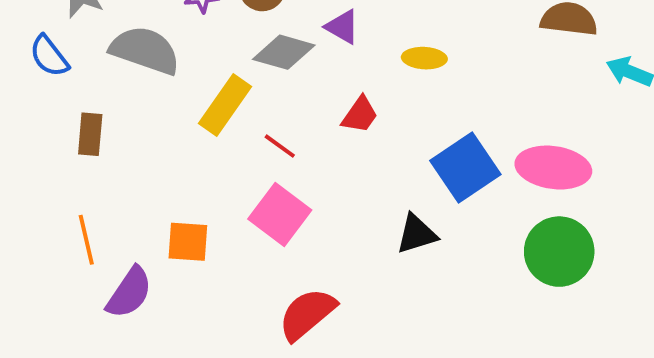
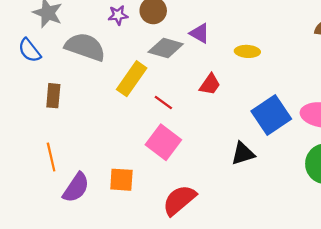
orange square: (188, 242) -> (121, 180), moved

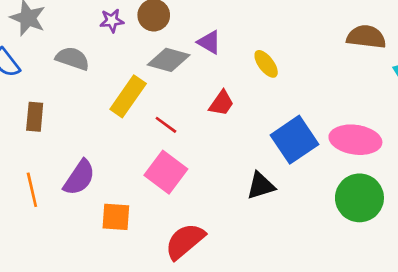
gray semicircle: (85, 47) -> (73, 58), size x0.7
yellow ellipse: (247, 51) -> (266, 64), turned 50
purple semicircle: (76, 188) -> (79, 178), moved

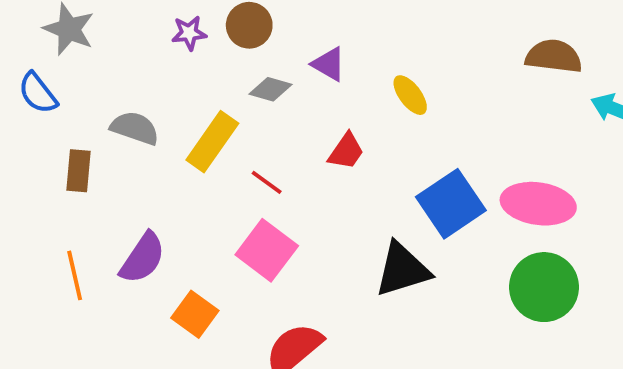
gray semicircle: (73, 58) -> (135, 128), moved
gray diamond: (169, 60) -> (271, 89), size x0.7
black triangle: (261, 186) -> (402, 270), size x1.4
orange square: (116, 217) -> (195, 314), turned 32

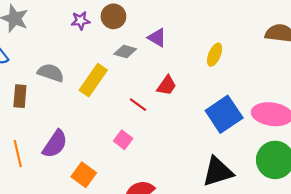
yellow ellipse: (410, 95) -> (215, 55), moved, turned 60
red line: (267, 182) -> (138, 105), moved
pink square: (267, 250) -> (123, 140), size x0.6
black triangle: (402, 270) -> (218, 172), moved

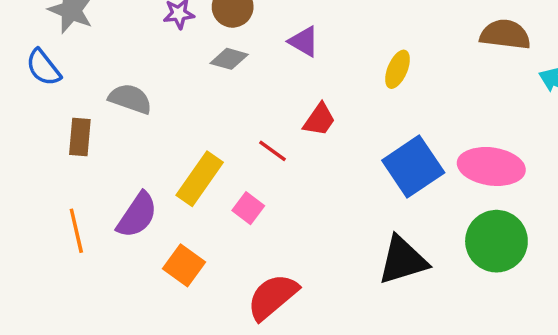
gray diamond: (125, 51) -> (229, 59), moved
yellow rectangle: (93, 80) -> (200, 179), moved

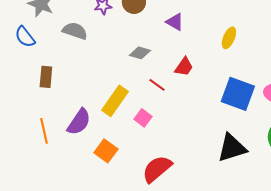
gray diamond: (229, 59) -> (140, 53), moved
gray semicircle: (130, 99) -> (75, 31), moved
blue square: (413, 166) -> (238, 94), turned -36

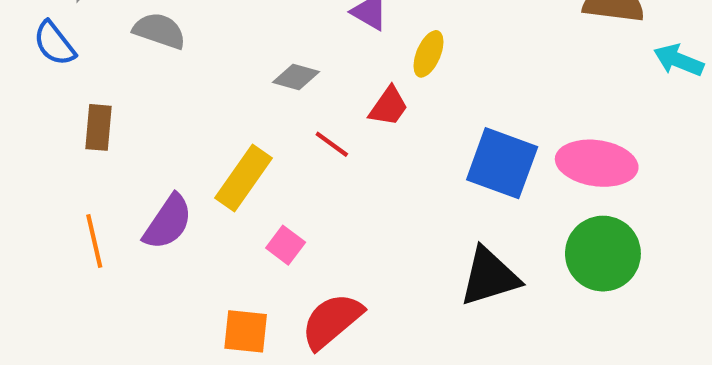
yellow ellipse: (229, 38) -> (428, 54), moved
pink square: (143, 118) -> (286, 245), moved
orange square: (106, 151) -> (246, 331), moved, turned -30

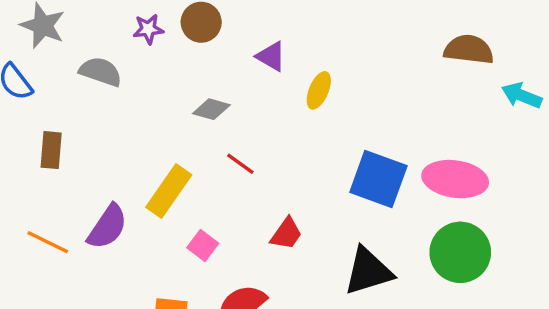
red trapezoid: (389, 106) -> (286, 234), moved
orange line: (94, 241) -> (48, 242), turned -51

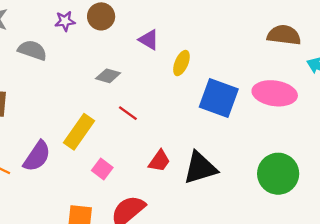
blue square: (378, 179) -> (219, 98), moved
pink ellipse: (455, 179) -> (275, 93), moved
black triangle: (368, 271) -> (200, 168), moved

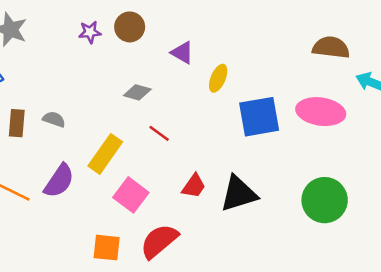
gray semicircle: (32, 50) -> (54, 119), moved, size x0.7
blue square: (219, 98) -> (259, 117), turned -30
pink square: (102, 169) -> (131, 195), size x1.5

